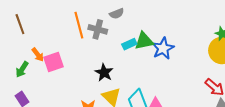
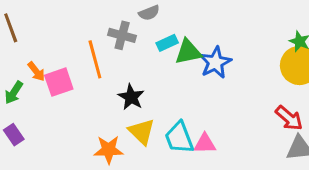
orange line: (79, 25) -> (95, 59), moved
cyan rectangle: (129, 44) -> (167, 43), moved

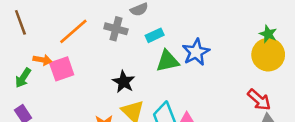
green triangle: (188, 52) -> (168, 61), moved
orange line: (95, 59) -> (73, 31), moved, turned 64
orange arrow: (36, 71) -> (42, 60), turned -42

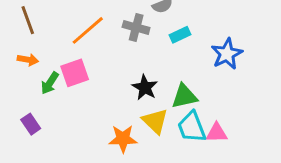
orange arrow: (42, 60) -> (28, 60), moved
green triangle: (168, 61) -> (184, 96), moved
green arrow: (23, 78) -> (50, 83), moved

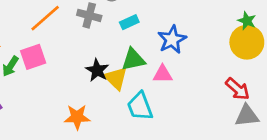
green triangle: (184, 96) -> (133, 60), moved
yellow triangle: (155, 121) -> (116, 78), moved
pink triangle: (217, 133) -> (163, 74), moved

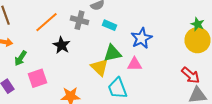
cyan rectangle: (129, 22) -> (110, 25), turned 48
pink square: (33, 57) -> (38, 78), moved
black star: (97, 70) -> (62, 45), moved

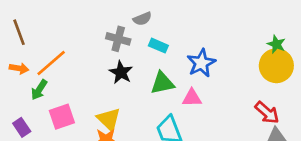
orange line: (46, 22) -> (51, 63), moved
black star: (62, 45) -> (121, 72), moved
yellow triangle: (100, 67) -> (109, 119), moved

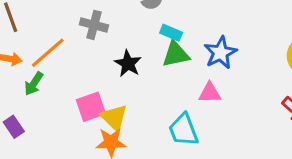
gray cross: (118, 39) -> (94, 25), moved
green triangle: (162, 83) -> (176, 54), moved
pink square: (62, 117) -> (91, 107), moved

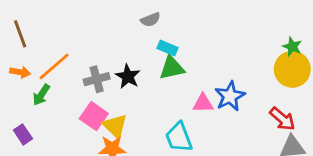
gray cross: (94, 25) -> (97, 79), moved, turned -30
blue star: (220, 53) -> (230, 96), moved
pink square: (91, 107) -> (94, 116), turned -36

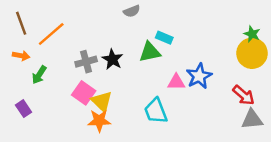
cyan rectangle: (168, 48) -> (164, 38), moved
orange line: (54, 66) -> (51, 34), moved

